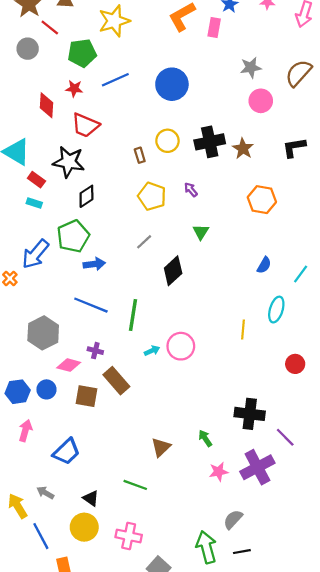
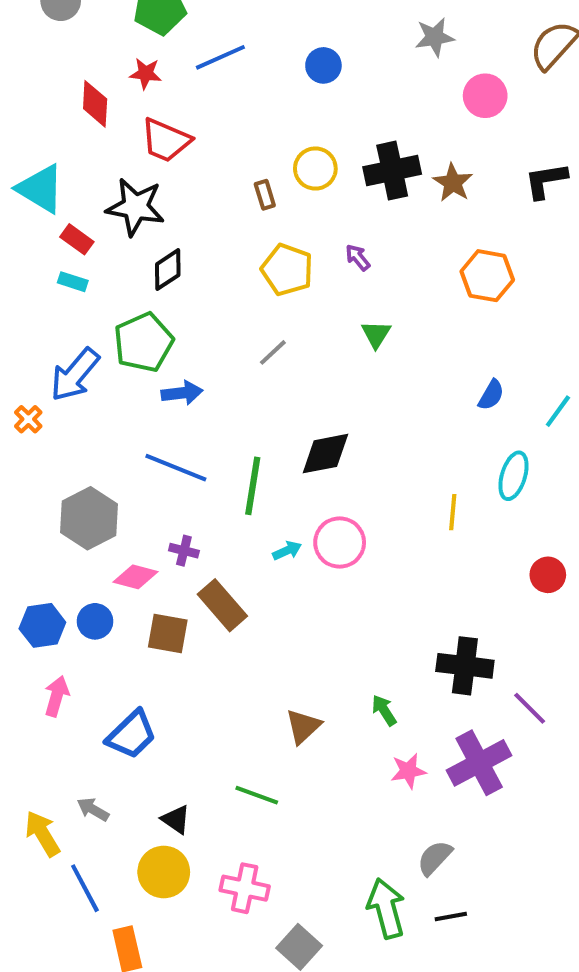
gray star: (251, 68) -> (435, 37), moved
blue circle: (172, 84) -> (323, 65), size x0.6
black diamond: (173, 271) -> (325, 454), moved, turned 32

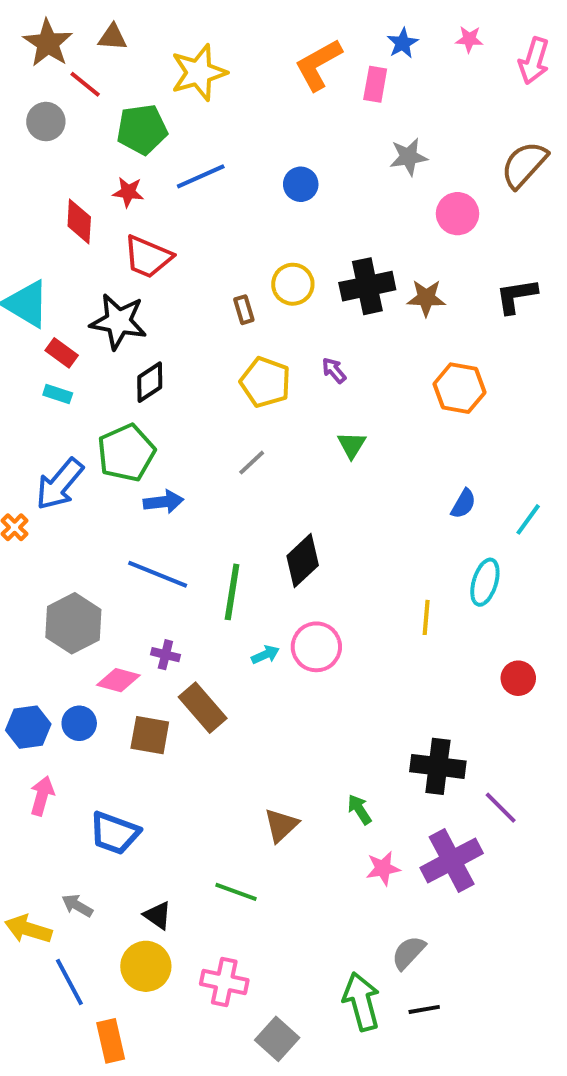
brown star: (453, 183) -> (426, 298), turned -30
black diamond: (325, 454) -> (303, 561), turned -32
blue trapezoid: (131, 735) -> (114, 833), turned 64
yellow arrow: (42, 834) -> (28, 929), turned -42

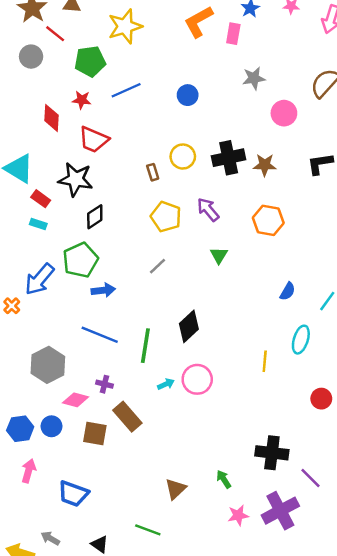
purple arrow: (334, 370) -> (208, 209), size x1.5
orange hexagon: (459, 388) -> (268, 220), moved

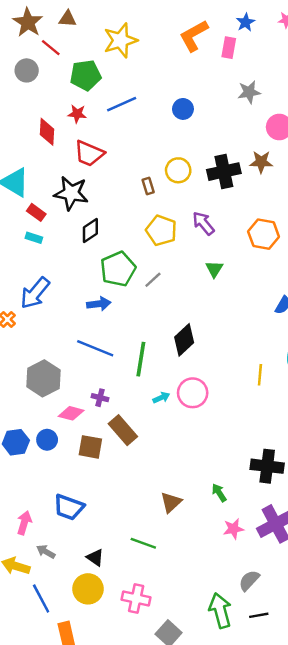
brown star: (265, 165) -> (261, 162), moved
green pentagon: (80, 260) -> (118, 269), moved
pink arrow: (29, 471) -> (24, 523), moved

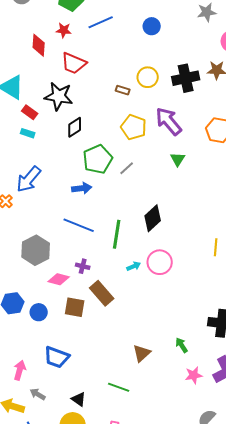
brown rectangle: (148, 186) -> (123, 90), turned -56
purple arrow: (203, 223) -> (169, 121), size x1.4
blue circle: (47, 440) -> (39, 312), moved

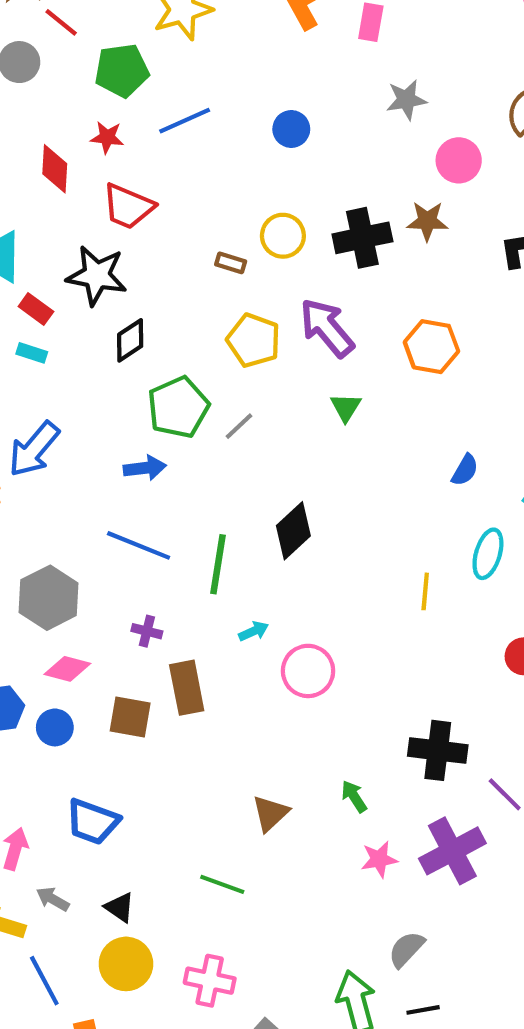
pink circle: (160, 262) -> (308, 671), moved
pink diamond: (59, 279) -> (67, 669), moved
brown rectangle: (102, 293) -> (187, 688), turned 30
black triangle: (79, 399) -> (120, 907), moved

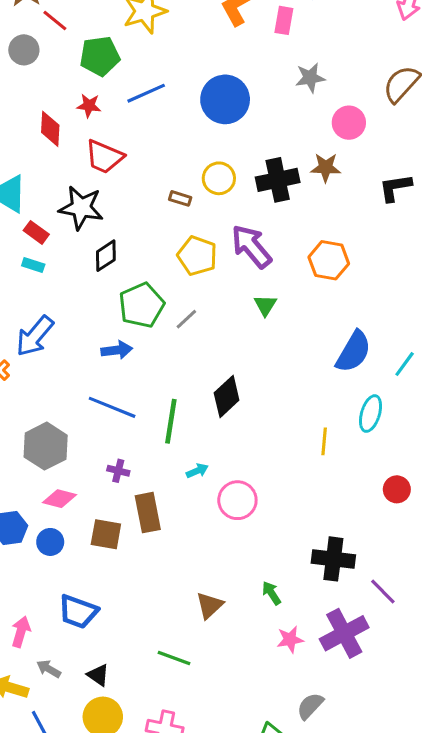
blue circle: (291, 129) -> (225, 99), size x1.8
blue semicircle: (465, 470) -> (354, 352), size x1.8

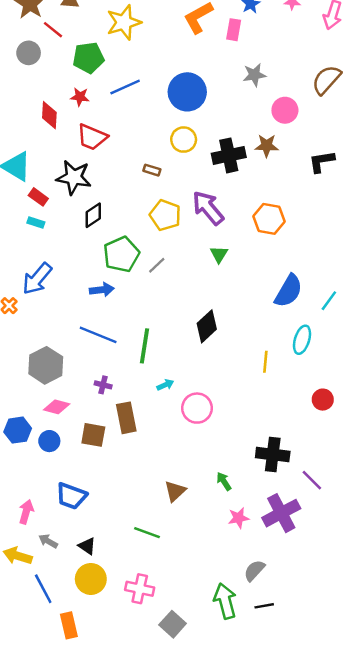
yellow circle: (219, 178) -> (184, 140), moved
black diamond: (227, 397) -> (207, 326), moved

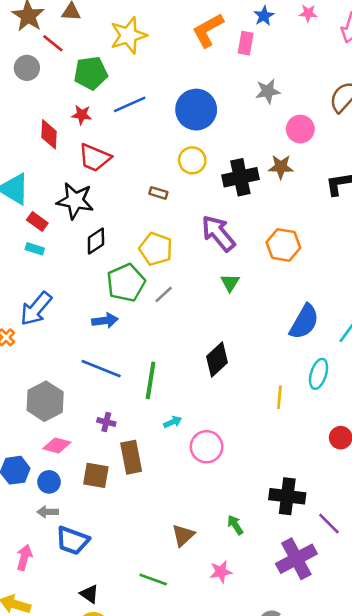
yellow pentagon: (165, 215) -> (156, 249), moved
pink star: (239, 518) -> (221, 572), moved
gray arrow: (48, 541) -> (48, 512), moved, turned -30

